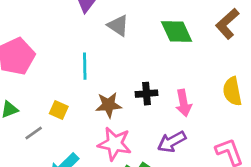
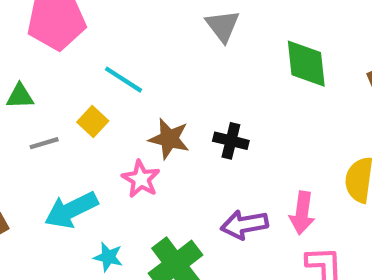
cyan line: (85, 66) -> (124, 80), moved, turned -75
pink arrow: (183, 103) -> (302, 213), moved
pink star: (115, 144) -> (141, 179), moved, size x0.7

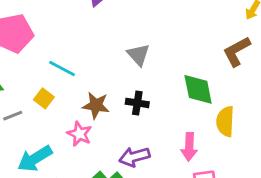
gray triangle: (223, 26) -> (138, 55), moved
green diamond: (306, 64) -> (198, 89), moved
purple arrow: (244, 225) -> (134, 157), moved

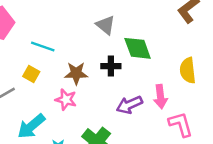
green diamond: (198, 89) -> (138, 48), moved
purple arrow: (134, 157) -> (129, 105), moved

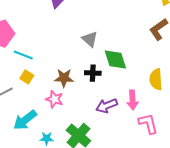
cyan line: (43, 46) -> (23, 55), moved

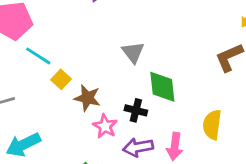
black cross: (93, 73) -> (136, 110), moved
yellow square: (27, 77) -> (61, 79), moved
pink star: (54, 99) -> (105, 126), moved

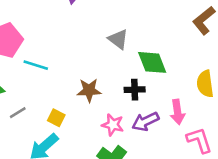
yellow square: (61, 79) -> (56, 118), moved
pink star: (105, 126) -> (113, 125), moved

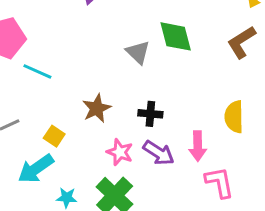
green diamond: (152, 62) -> (176, 36), moved
brown star: (89, 90) -> (97, 108), turned -30
purple arrow: (145, 121) -> (159, 153), turned -128

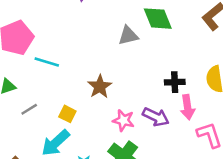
gray triangle: (138, 52) -> (128, 36), turned -50
black cross: (150, 114) -> (175, 82), moved

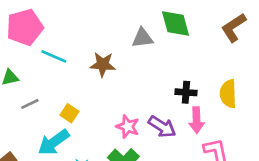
brown star: (100, 86) -> (103, 64), moved, turned 30

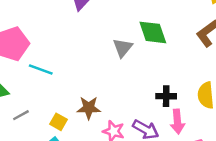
gray triangle: (142, 38) -> (123, 48), turned -40
brown star: (103, 64) -> (89, 108), moved

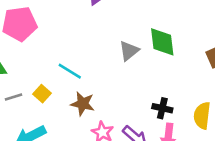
cyan line: (41, 69) -> (70, 71), moved
yellow square: (58, 122) -> (42, 94), moved

